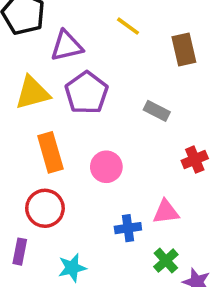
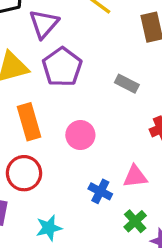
purple triangle: (67, 46) -> (44, 24), turned -36
blue cross: (128, 228) -> (100, 191), turned 35

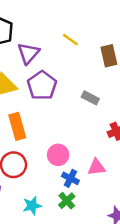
pink circle: (80, 135) -> (58, 155), moved
green cross: (135, 221) -> (67, 201), moved

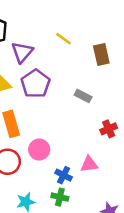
pink circle: (58, 155) -> (39, 150), moved
green cross: (67, 201) -> (60, 197), turned -35

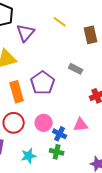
purple pentagon: (36, 84) -> (43, 83), moved
pink circle: (39, 150) -> (44, 123), moved

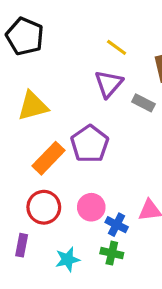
purple triangle: (26, 33) -> (109, 84), moved
gray rectangle: (76, 69) -> (143, 103), moved
orange rectangle: (17, 92) -> (49, 158), turned 60

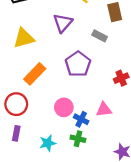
purple triangle: (109, 84) -> (63, 23), moved
purple pentagon: (90, 144) -> (78, 64), moved
red circle: (44, 207) -> (16, 104), moved

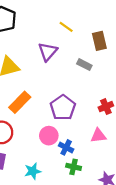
purple pentagon: (78, 64) -> (63, 108), moved
pink triangle: (104, 110) -> (98, 136), moved
green cross: (78, 139) -> (74, 167), moved

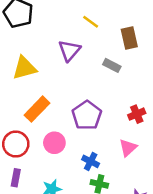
pink circle: (49, 136) -> (54, 143), moved
pink triangle: (98, 136) -> (128, 148), turned -35

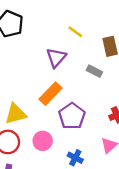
yellow triangle: (24, 68) -> (16, 114), moved
orange rectangle: (37, 109) -> (51, 94), moved

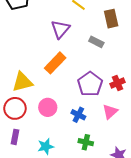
purple pentagon: (72, 116) -> (90, 84), moved
blue cross: (75, 158) -> (78, 115), moved

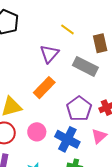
gray rectangle: (96, 42) -> (85, 66), size x1.6
blue cross: (78, 115) -> (67, 139), size x1.6

